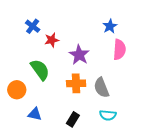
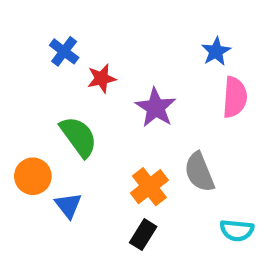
orange cross: (76, 83) -> (149, 187), moved, turned -36
blue triangle: (35, 114) -> (68, 205), moved, turned 40
cyan semicircle: (108, 115) -> (237, 230), moved

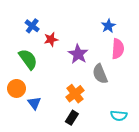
green semicircle: (79, 137) -> (28, 59), moved
gray semicircle: (199, 172) -> (100, 74), moved

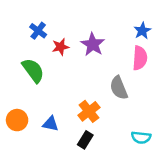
blue star: (108, 26) -> (142, 31), moved
purple star: (78, 54) -> (93, 44), moved
orange circle: (17, 88) -> (17, 120), moved
blue triangle: (34, 103) -> (51, 124), moved, turned -40

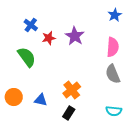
blue star: (142, 31) -> (115, 15), moved
gray semicircle: (119, 88) -> (113, 74), moved

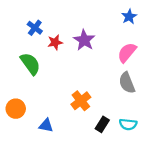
pink semicircle: (113, 47) -> (127, 52), turned -144
blue triangle: (41, 100) -> (46, 125), moved
black rectangle: (69, 113) -> (102, 124), moved

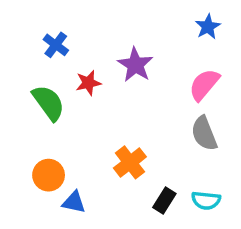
red star: (55, 42) -> (88, 83), moved
orange circle: (16, 109) -> (49, 175), moved

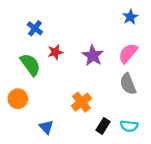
purple star: (135, 65) -> (93, 56), moved
orange circle: (49, 175) -> (18, 99), moved
blue triangle: (74, 202) -> (46, 127), turned 35

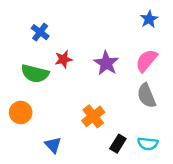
green semicircle: (30, 65) -> (35, 74), turned 140

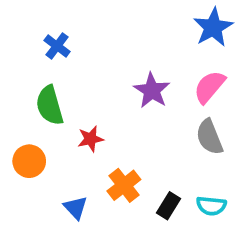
blue star: (149, 19) -> (213, 27), size x1.5
red star: (63, 59) -> (90, 139), moved
green semicircle: (35, 74) -> (50, 105), turned 60
orange cross: (93, 116) -> (124, 185), moved

